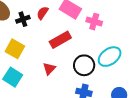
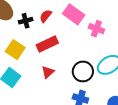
red rectangle: (60, 40) -> (47, 44), moved

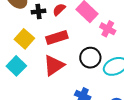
black circle: (83, 71) -> (90, 58), moved
red triangle: (48, 72) -> (54, 65), size x1.6

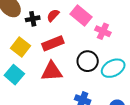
red triangle: (54, 65) -> (52, 71), turned 35

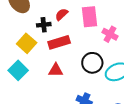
pink rectangle: (81, 16) -> (89, 17), turned 40
black cross: (33, 19) -> (44, 25), moved
red triangle: (52, 71) -> (56, 70), size x0.7

